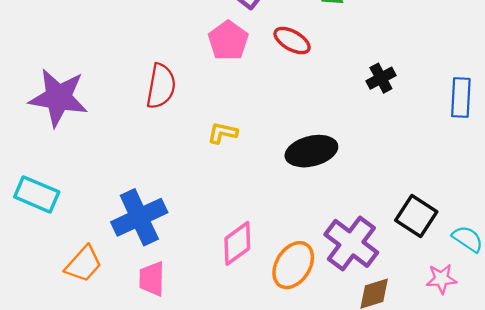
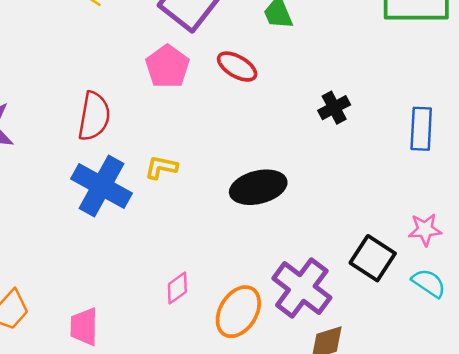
blue cross: (139, 217) -> (101, 186), moved, turned -36
pink diamond: (237, 243) -> (177, 288), size x0.7
pink star: (441, 279) -> (425, 230), moved

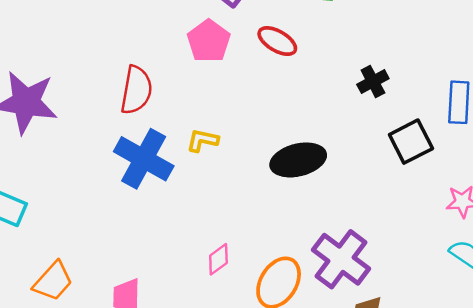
black square: (373, 258) -> (411, 142), moved, turned 30

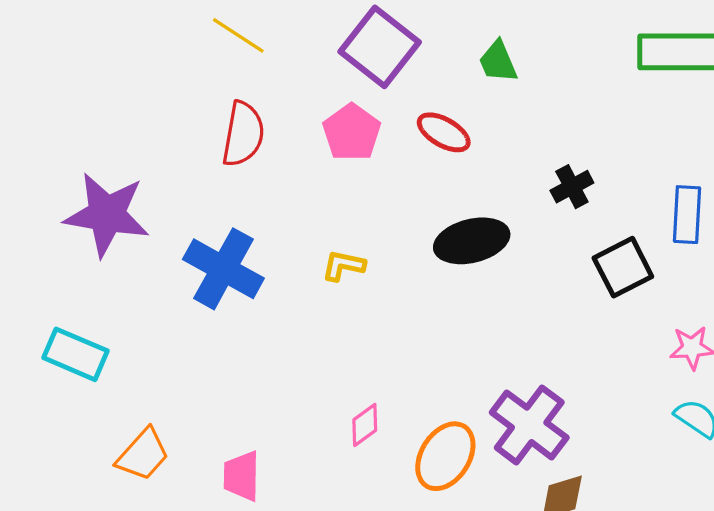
red semicircle: (136, 90) -> (243, 134), moved
blue cross: (144, 159) -> (223, 269), moved
black ellipse: (298, 160) -> (472, 241), moved

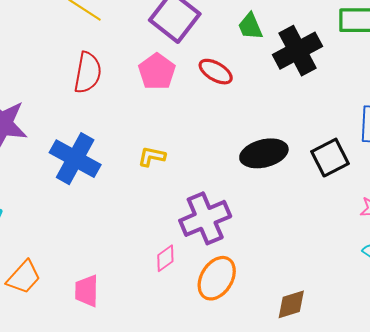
black cross: (572, 187) -> (297, 51), moved, size x1.8
black ellipse: (472, 241) -> (264, 153), moved
purple cross: (529, 425) -> (205, 218), moved, turned 30

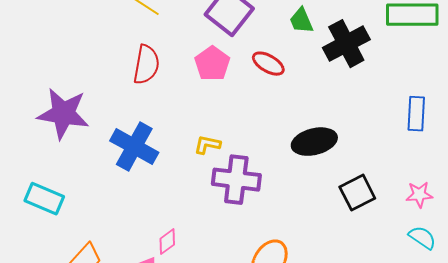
black square: (330, 158) -> (357, 193), moved
purple cross: (205, 218) -> (236, 180), moved, turned 30
pink diamond: (165, 258) -> (167, 242), moved

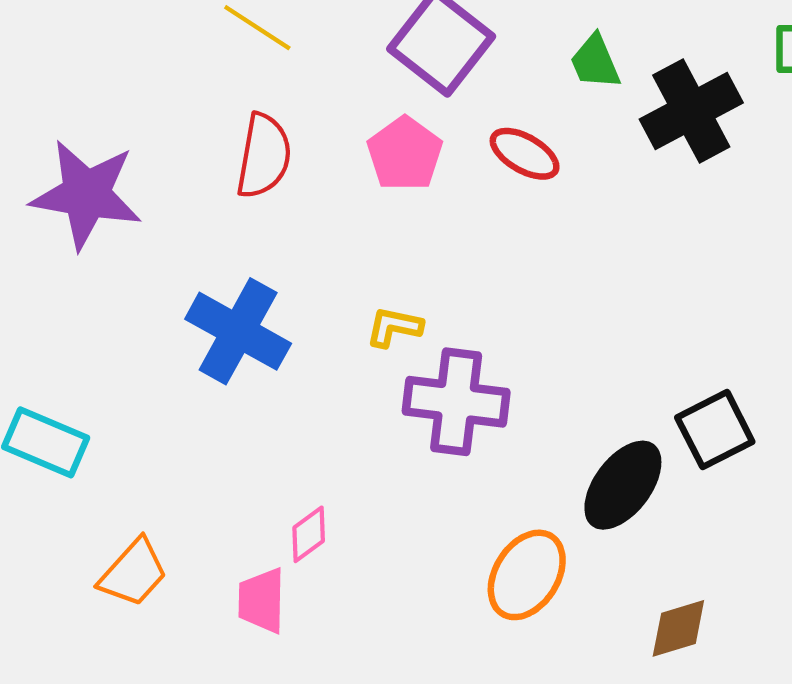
purple star: (63, 114) -> (86, 194), moved
black ellipse: (314, 142) -> (623, 485), moved, turned -39

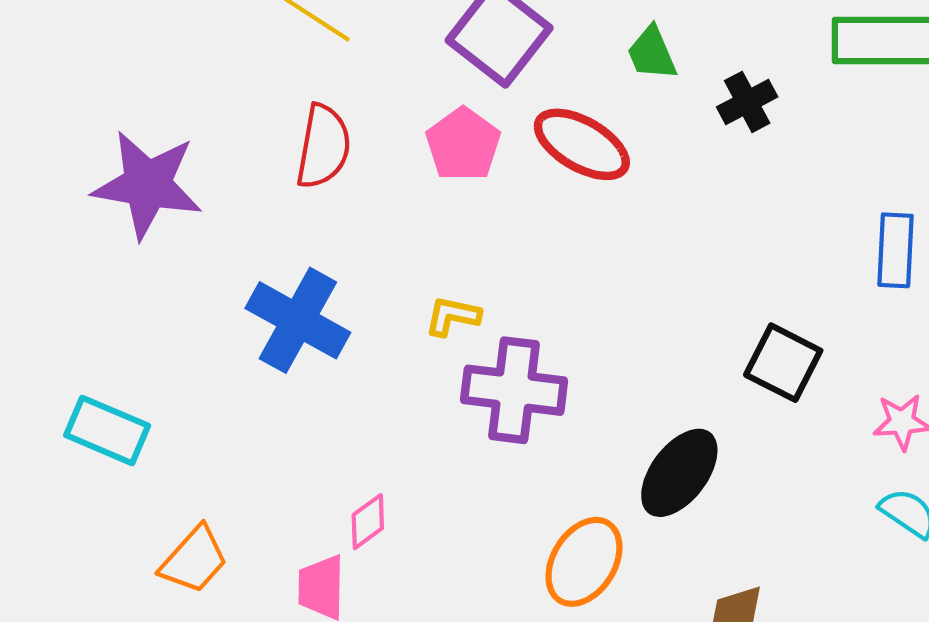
black cross: (691, 111) -> (747, 102), size x0.6
red ellipse: (525, 154) -> (582, 144), size x1.4
black square: (715, 430) -> (783, 363), moved, turned -36

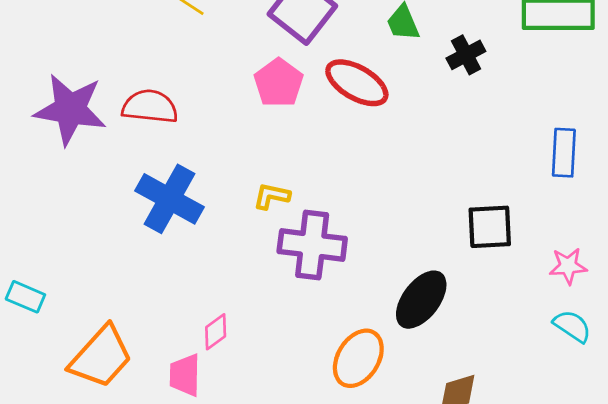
red semicircle: (323, 146) -> (150, 107), moved, turned -94
black square: (783, 363) -> (490, 227), turned -30
cyan rectangle: (107, 430) -> (25, 297), moved, size x0.7
orange trapezoid: (194, 560) -> (101, 357), size x1.4

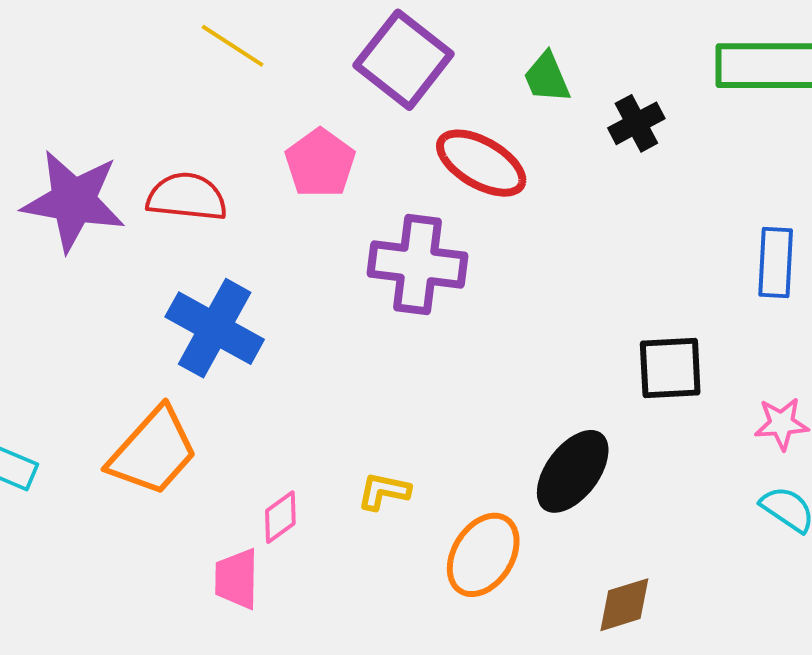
pink pentagon: (279, 83) -> (320, 163), moved
yellow L-shape: (272, 196) -> (384, 491), moved
purple cross: (312, 245) -> (418, 265), moved
orange trapezoid: (101, 357) -> (153, 451), moved

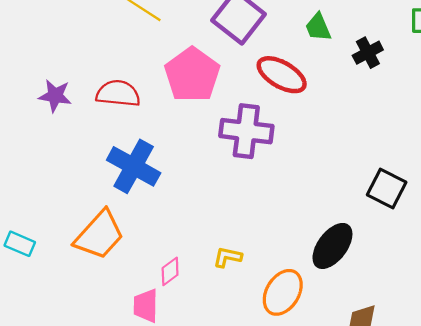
pink pentagon: (320, 163) -> (192, 75), size x1.4
purple star: (73, 201) -> (55, 96), size x0.6
black square: (670, 368) -> (387, 189), turned 30

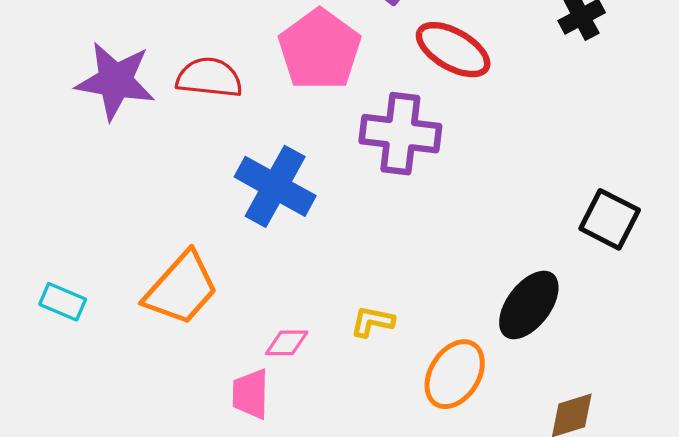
purple star: (55, 96) -> (115, 81), size x1.6
blue cross: (134, 166) -> (275, 186), moved
pink diamond: (170, 271) -> (287, 343), turned 36

